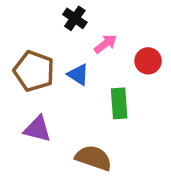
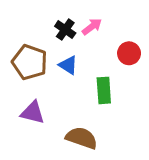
black cross: (75, 18) -> (65, 30), moved
pink arrow: (105, 44) -> (92, 27), moved

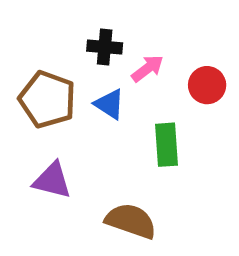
pink arrow: (92, 27) -> (147, 68), moved
black cross: (65, 30) -> (105, 47), turned -30

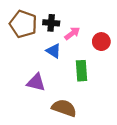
brown pentagon: (47, 99) -> (23, 24), moved
purple triangle: (52, 180) -> (36, 82), moved

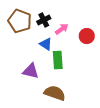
black cross: (51, 23) -> (44, 20), turned -32
green rectangle: (82, 71) -> (58, 60), moved

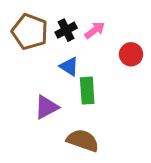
pink arrow: (62, 29) -> (95, 30), moved
purple triangle: (31, 71) -> (46, 107), turned -42

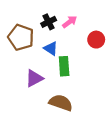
brown pentagon: (30, 32) -> (21, 37), moved

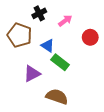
black cross: (49, 22) -> (39, 13), moved
green rectangle: (64, 66) -> (60, 62), turned -48

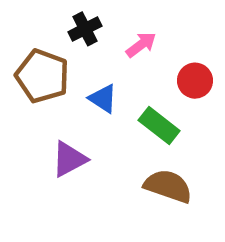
green rectangle: (60, 62) -> (159, 125), moved
brown semicircle: (57, 97) -> (168, 186), moved

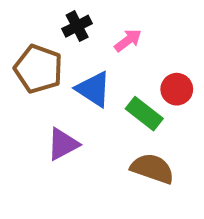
red circle: (195, 81) -> (177, 89), moved
blue triangle: (103, 99) -> (93, 89), size x1.4

